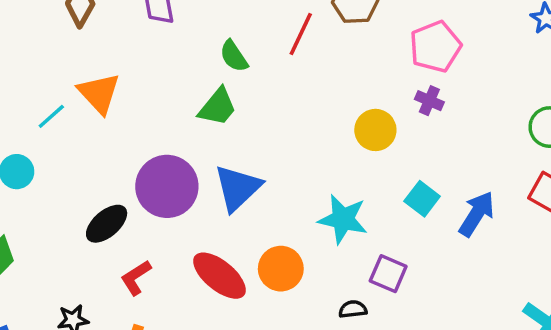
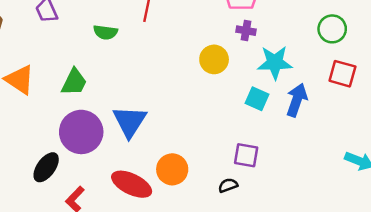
green semicircle: (234, 56) -> (105, 32), turned -35
green trapezoid: (218, 107) -> (74, 82), moved
cyan star: (343, 219) -> (275, 63), moved

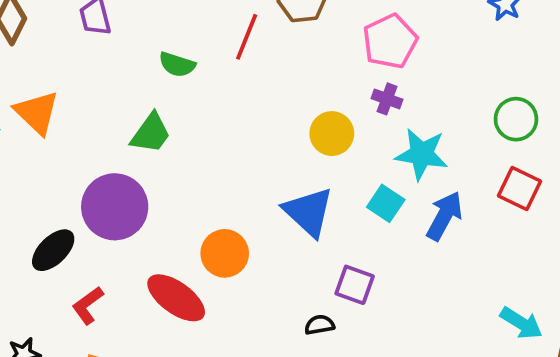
green trapezoid: (74, 82) -> (151, 133), moved
blue triangle: (130, 121) -> (308, 212), moved, turned -30
orange circle: (172, 169) -> (225, 253), moved

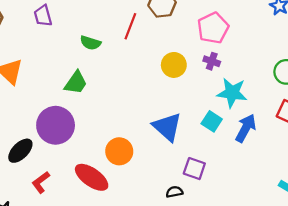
yellow circle: (332, 134) -> (174, 65), moved

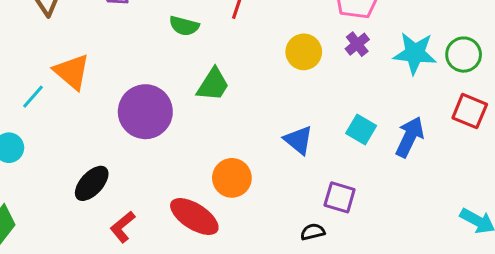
purple cross: (212, 61) -> (357, 44), turned 35
green trapezoid: (76, 83) -> (213, 85), moved
cyan star: (232, 93) -> (415, 53), moved
purple circle: (56, 125) -> (145, 112), moved
blue triangle: (167, 127) -> (298, 140), size x0.7

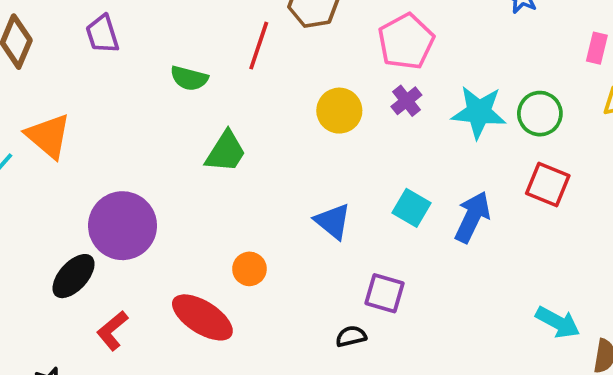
purple circle: (145, 112) -> (123, 226), moved
orange circle: (232, 178) -> (249, 269), size x0.7

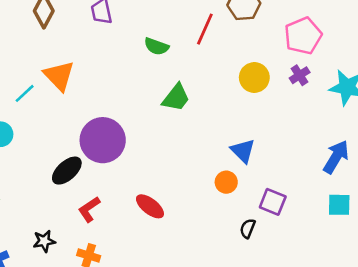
cyan square: (411, 208) -> (339, 205), moved, turned -35
orange circle: (249, 269) -> (226, 182), moved
red ellipse: (202, 317) -> (150, 206), size x0.7
black semicircle: (351, 336) -> (248, 228), turned -60

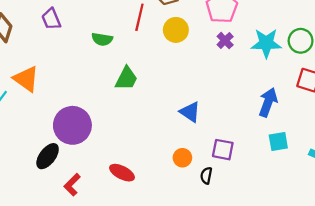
yellow circle: (254, 77) -> (176, 30), moved
orange circle: (226, 182) -> (182, 158), moved

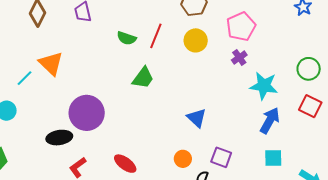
red line: (139, 17) -> (156, 36), moved
cyan star: (266, 43) -> (264, 86), moved
black ellipse: (48, 156) -> (59, 138), turned 35

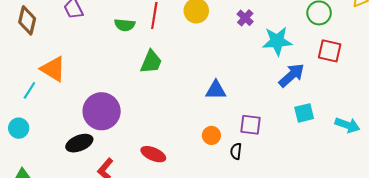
blue triangle: (197, 118) -> (216, 90), turned -30
blue arrow: (270, 121) -> (291, 75), turned 32

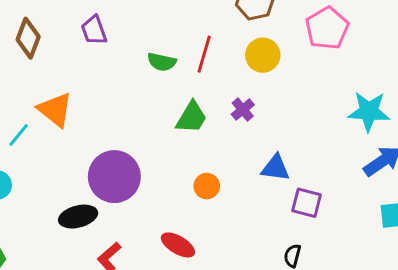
purple cross: (245, 18) -> (243, 110), moved
purple square: (250, 125) -> (307, 203), moved
orange circle: (211, 135) -> (207, 186), moved

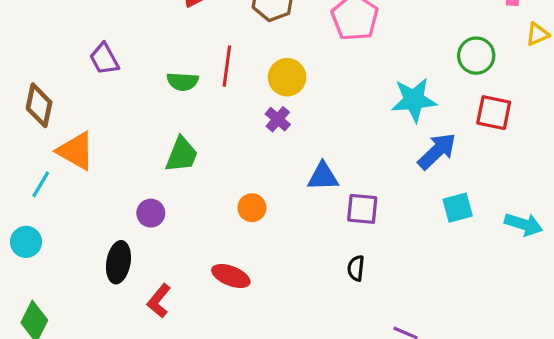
brown diamond: (28, 38) -> (39, 105), moved
yellow circle: (263, 55) -> (287, 77), moved
green trapezoid: (192, 117) -> (182, 155), moved
purple circle: (114, 177) -> (151, 213), size x0.5
black ellipse: (78, 217) -> (118, 262), turned -57

